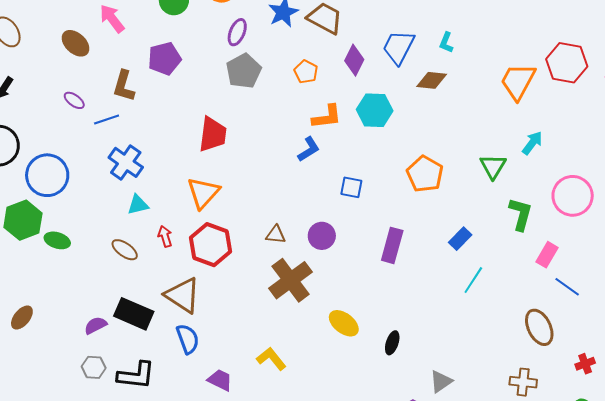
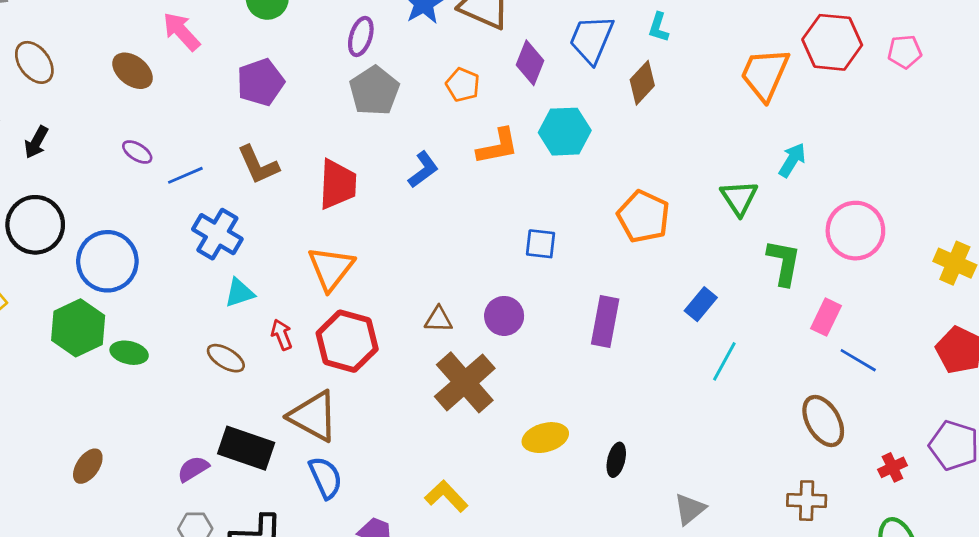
brown diamond: (432, 80) -> (642, 83), turned -48
brown L-shape: (124, 86) -> (258, 165), moved, turned -36
blue L-shape: (309, 149) -> (423, 170), moved
yellow ellipse: (344, 323) -> (545, 438), turned -48

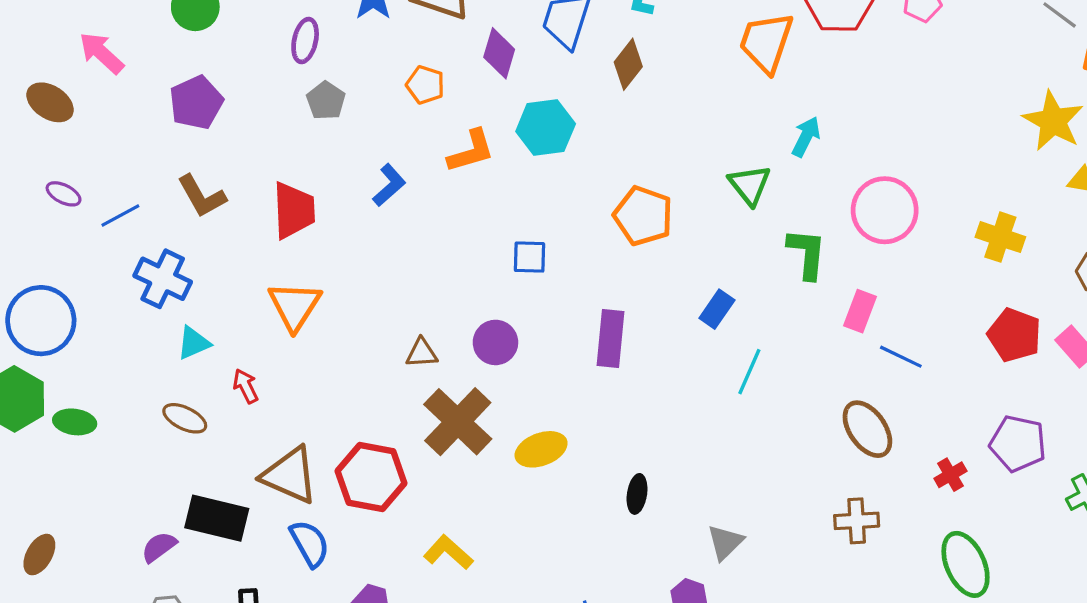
gray pentagon: (374, 91) -> (326, 101), size x0.7
red hexagon: (347, 341) -> (371, 477), moved
yellow ellipse: (545, 438) -> (541, 449), moved

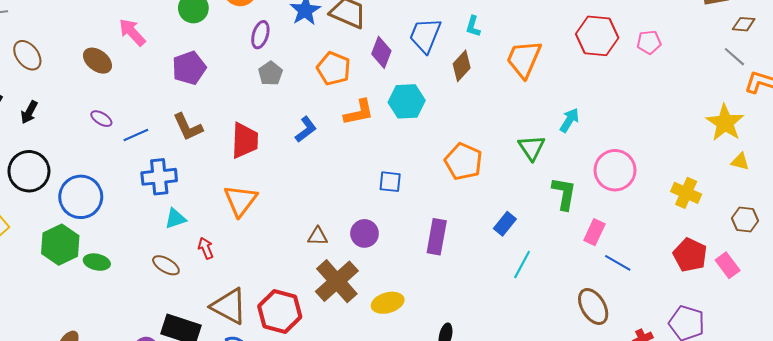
orange trapezoid: (766, 42) -> (524, 59), moved
orange pentagon: (425, 85) -> (334, 69), size x1.4
blue cross: (163, 279) -> (159, 177), turned -36

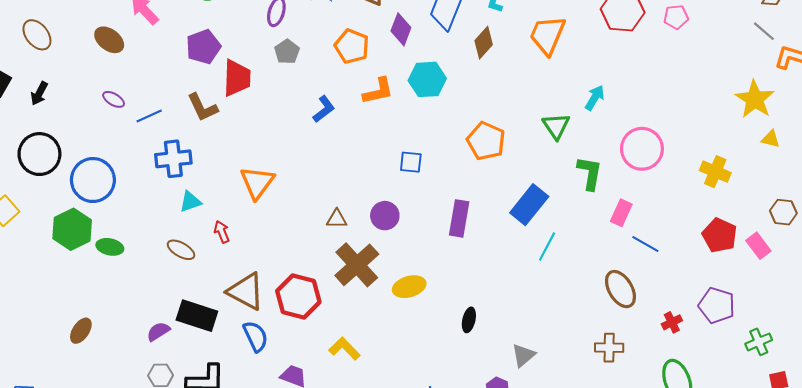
red trapezoid: (245, 140) -> (237, 78), moved
brown hexagon: (745, 220) -> (783, 212), moved
blue rectangle: (505, 224) -> (529, 205), size x1.6

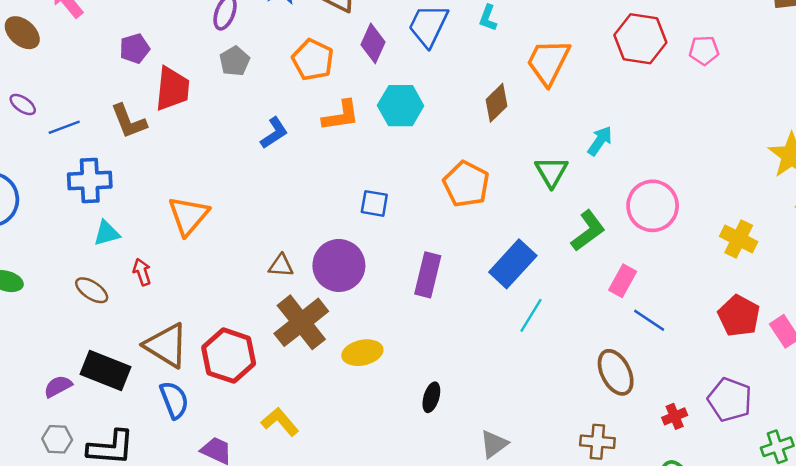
brown diamond: (484, 43) -> (497, 103), moved
purple pentagon: (203, 47) -> (135, 49), size x0.7
green L-shape: (590, 173) -> (588, 231), turned 40
purple circle: (385, 216) -> (339, 265), size x1.5

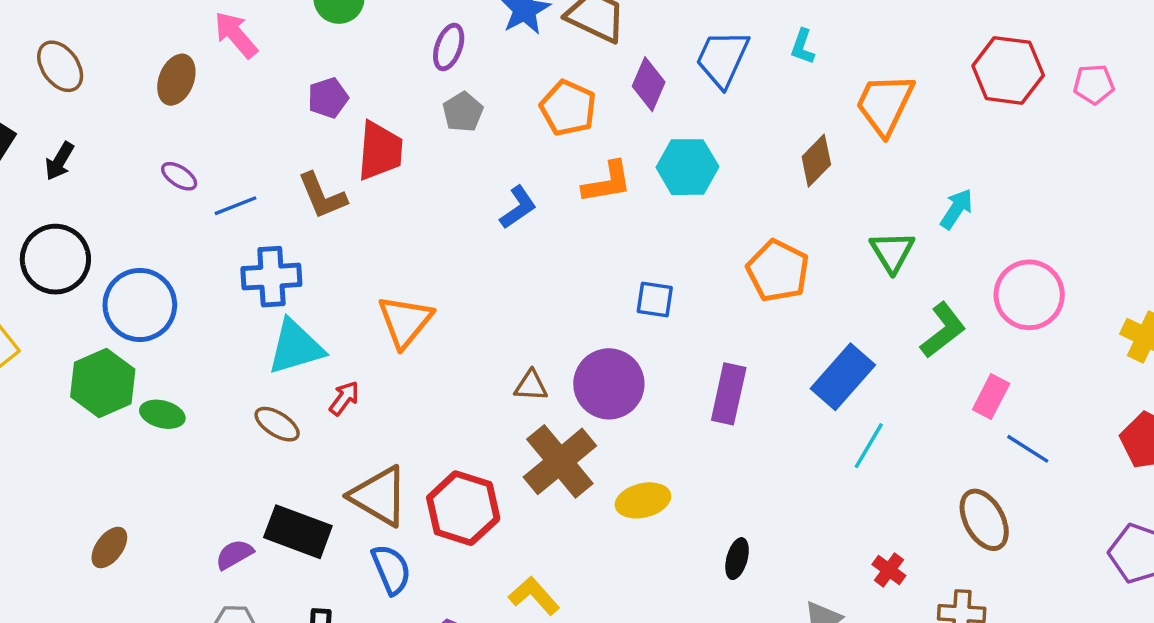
brown ellipse: (22, 33) -> (176, 80), turned 72
cyan triangle: (107, 233) -> (296, 347), size x1.6
red arrow: (142, 272) -> (344, 398), turned 56
red cross: (675, 416) -> (889, 570), moved, turned -30

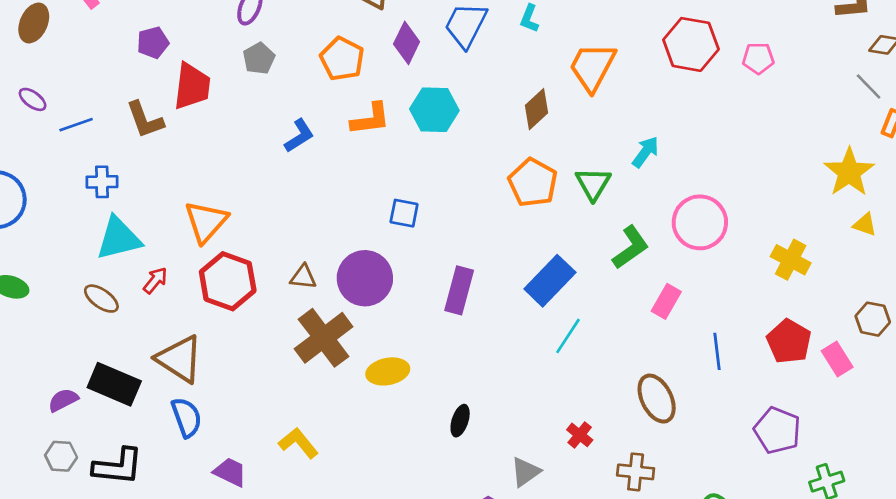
orange pentagon: (778, 271) -> (533, 183), moved
blue cross: (271, 277) -> (102, 182), size x0.7
blue line: (1028, 449) -> (717, 351), moved, turned 48
red hexagon: (463, 508) -> (228, 281), moved

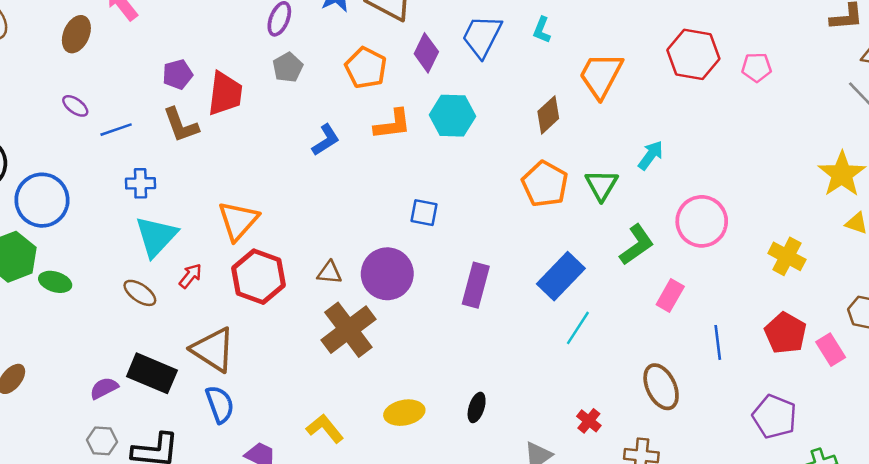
purple pentagon: (153, 43) -> (178, 74), moved
cyan triangle: (119, 238) -> (156, 236), turned -33
yellow ellipse: (388, 371) -> (404, 413), moved

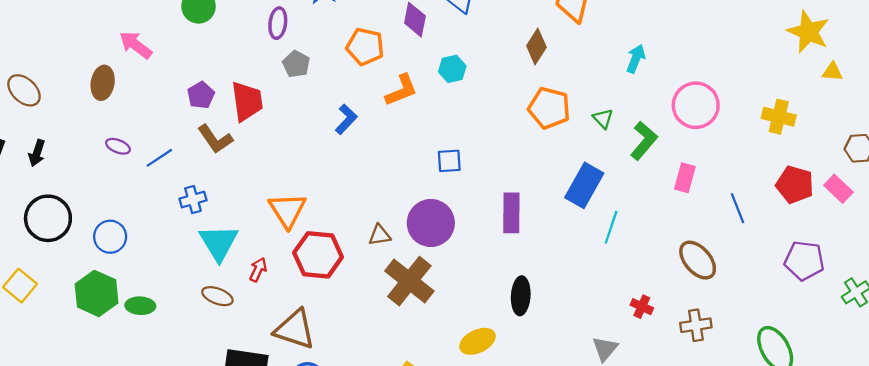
cyan hexagon: (452, 116) -> (452, 69), size x0.7
green triangle: (602, 185) -> (603, 119), moved, size x0.7
blue circle: (42, 200) -> (110, 237), size x0.7
black ellipse: (477, 407) -> (521, 296), moved, size x1.4

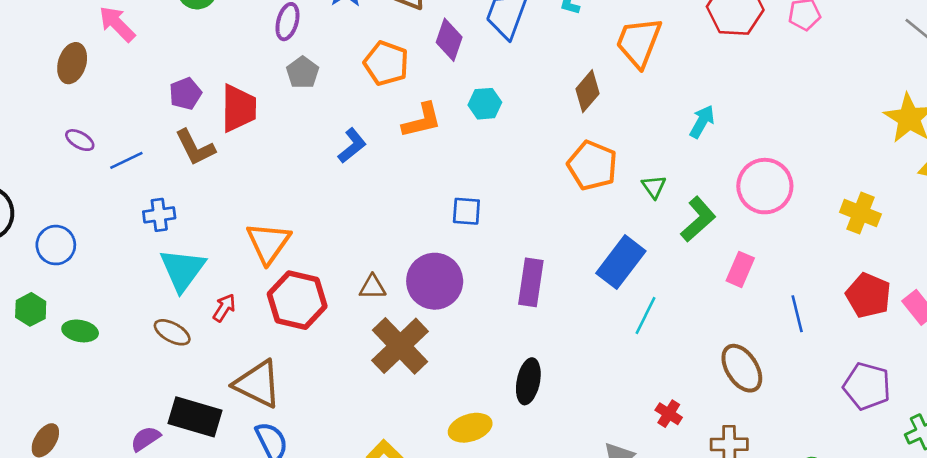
green hexagon: (97, 293) -> (31, 309), size x0.6

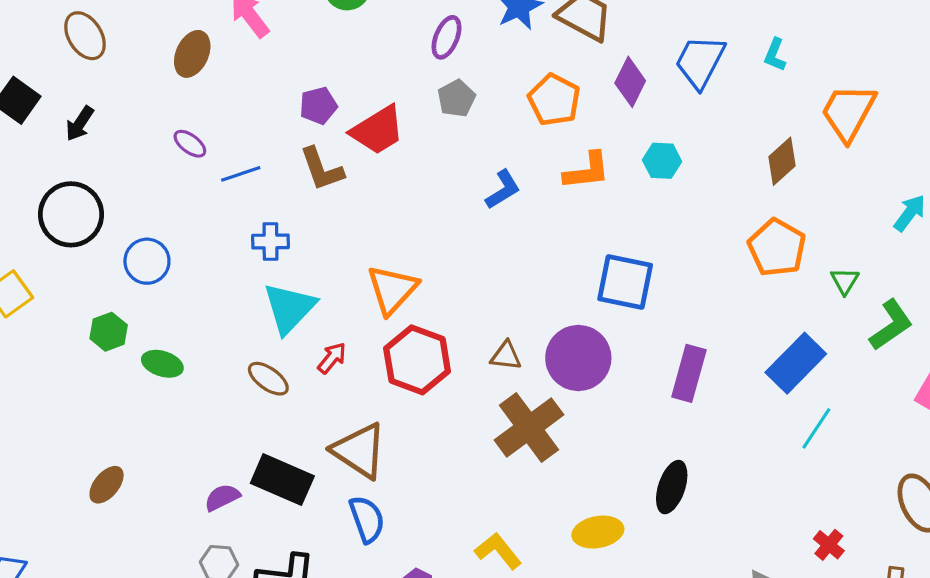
red trapezoid: (239, 108) -> (378, 130), turned 51
blue square: (466, 211) -> (625, 282), size x1.6

